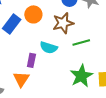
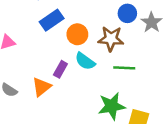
orange circle: (33, 14) -> (77, 34), moved

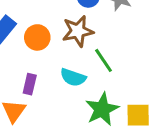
cyan semicircle: (85, 61) -> (73, 77), moved
green line: (124, 68) -> (103, 60), turned 70

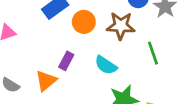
green line: (103, 60) -> (153, 53), moved

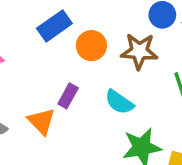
orange triangle: (46, 81) -> (41, 121), turned -35

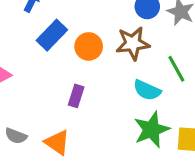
cyan semicircle: (119, 102) -> (147, 90), moved
orange triangle: (41, 121) -> (57, 142), moved

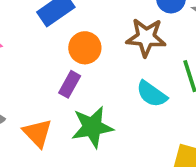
orange circle: (89, 46) -> (85, 48), moved
green star: (152, 130) -> (92, 127), moved

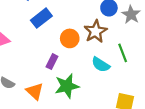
brown star: (146, 37) -> (96, 31), turned -30
orange circle: (85, 48) -> (70, 38), moved

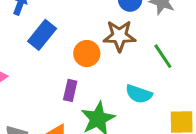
brown star: (96, 31) -> (119, 36), turned -30
cyan semicircle: (101, 65) -> (139, 94), moved

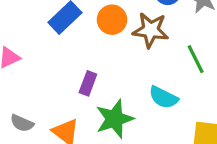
orange circle: (87, 54) -> (112, 20), moved

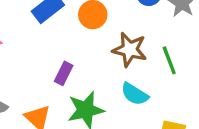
brown star: (151, 30) -> (130, 50), moved

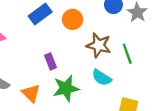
purple rectangle: (64, 73) -> (51, 61), turned -49

